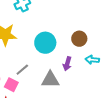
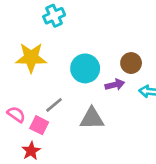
purple arrow: (67, 64) -> (115, 85), moved, turned -120

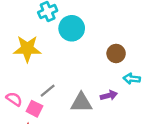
cyan circle: (85, 68) -> (72, 28), moved
purple arrow: (115, 85) -> (109, 95), moved

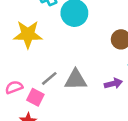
pink semicircle: (14, 99) -> (14, 87), turned -56
gray triangle: (81, 103) -> (76, 80), moved

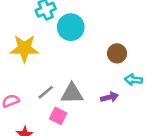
pink square: (35, 97) -> (58, 116), moved

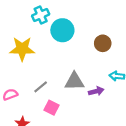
brown circle: (117, 53) -> (103, 43), moved
gray triangle: (72, 93) -> (74, 81), moved

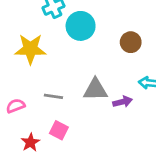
gray line: (41, 87) -> (53, 96), turned 48
pink square: (52, 108) -> (59, 130), moved

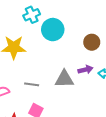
purple arrow: (123, 102) -> (85, 70), moved

